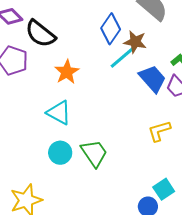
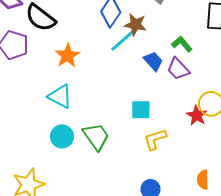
blue trapezoid: (153, 79) -> (153, 61), size x0.7
yellow L-shape: (159, 131) -> (155, 139), moved
cyan square: (164, 189) -> (141, 110), moved, turned 35

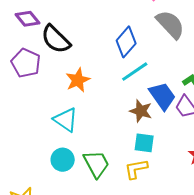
brown star: (135, 25) -> (141, 111), moved
blue trapezoid: (153, 61) -> (162, 96), size x1.4
yellow L-shape: (155, 139) -> (136, 169), moved

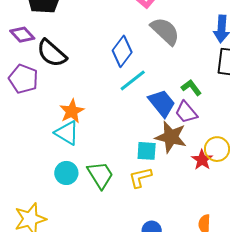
orange star: (78, 80) -> (72, 111), moved
brown star: (141, 111) -> (171, 137), moved, size x1.4

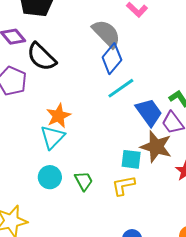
gray semicircle: (165, 31) -> (106, 34), moved
cyan triangle: (67, 133) -> (52, 137), turned 40
green trapezoid: (100, 175) -> (84, 181), size x0.7

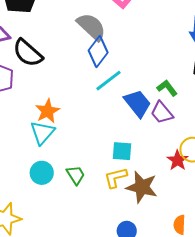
brown star: (156, 147) -> (142, 187), moved

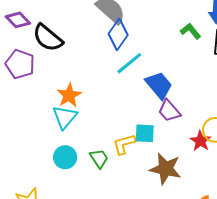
green L-shape: (167, 88) -> (190, 31), moved
purple trapezoid: (162, 113) -> (169, 111), moved
yellow L-shape: (116, 178) -> (124, 144), moved

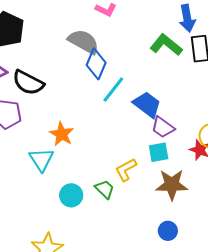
green L-shape: (190, 31) -> (166, 45), size x1.5
cyan triangle: (65, 117) -> (41, 160), moved
cyan square: (145, 133) -> (159, 152), moved

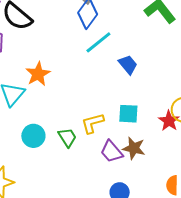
blue trapezoid: (147, 105) -> (128, 65), size x0.7
purple trapezoid: (163, 127) -> (112, 152), moved
brown star: (172, 185) -> (134, 148), size x0.7

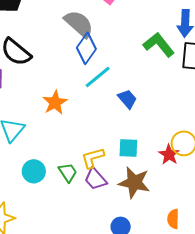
orange star: (38, 74) -> (55, 102), moved
brown star: (134, 148) -> (134, 182), size x1.4
purple trapezoid: (112, 152) -> (95, 179), moved

